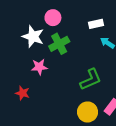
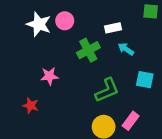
white star: (33, 36) -> (39, 24), moved
green cross: (59, 44) -> (88, 50), moved

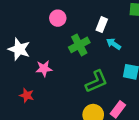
white star: (39, 24) -> (19, 49), moved
white rectangle: (113, 28) -> (102, 25), turned -56

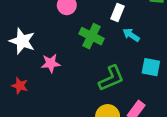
green cross: (79, 45) -> (92, 36), turned -36
red star: (27, 95) -> (20, 86), moved

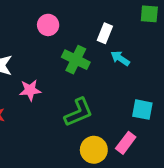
cyan square: (151, 67) -> (142, 110), moved
green L-shape: (111, 78) -> (79, 112), moved

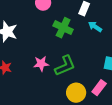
pink star: (30, 90) -> (41, 64), moved

